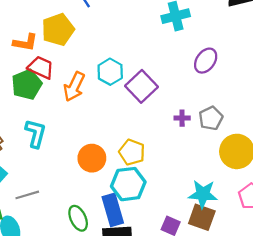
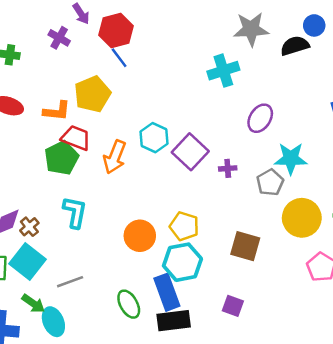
purple cross: (182, 118) -> (228, 168), moved
cyan star: (203, 194) -> (291, 159), moved
brown square: (202, 217) -> (245, 246), moved

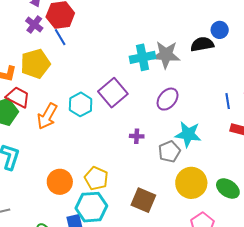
gray star: (251, 29) -> (166, 55), moved
purple cross: (59, 38) -> (34, 24), moved
purple square: (190, 152) -> (113, 93), moved

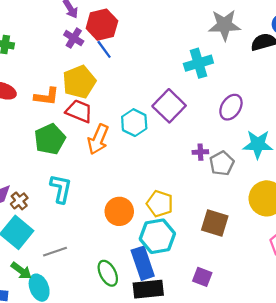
gray star: (166, 55) -> (224, 25), moved
red trapezoid: (18, 97) -> (79, 111), moved
gray pentagon: (169, 152) -> (222, 163), moved

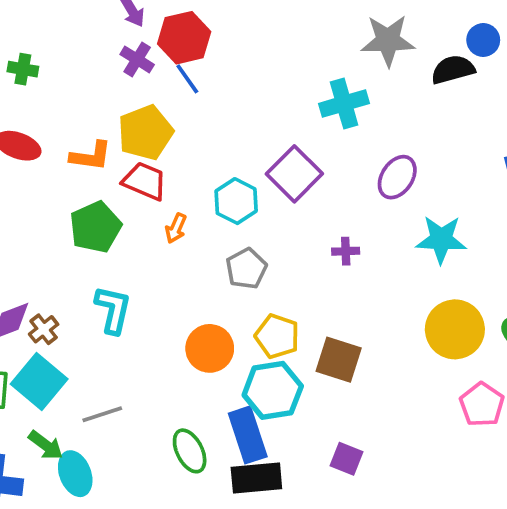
orange arrow: (98, 139) -> (176, 228), size x0.6
gray pentagon: (222, 163) -> (246, 269), moved
brown square: (215, 223) -> (339, 360), moved

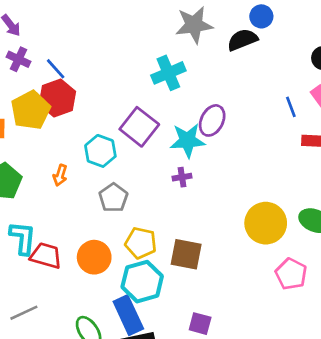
red hexagon: (184, 38) -> (57, 98), moved
red trapezoid: (145, 181) -> (46, 256), moved
cyan star: (441, 239) -> (188, 140), moved

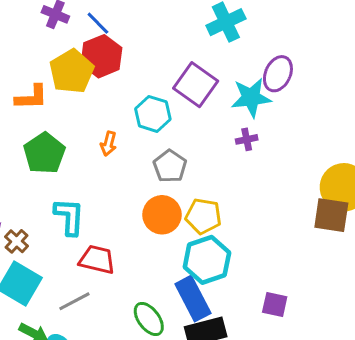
brown square: (186, 254) -> (331, 215), moved
red trapezoid: (46, 256) -> (97, 260), moved
orange circle: (94, 257) -> (162, 215), moved

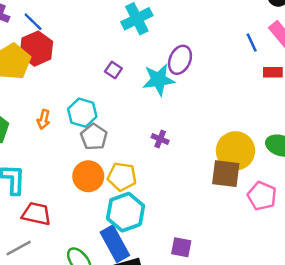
purple square: (196, 85) -> (113, 70), size x0.5
cyan hexagon: (153, 114) -> (82, 113), moved
purple cross: (247, 139) -> (160, 139), moved, turned 35

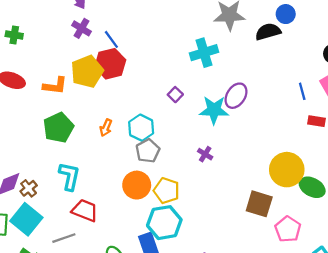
purple cross: (160, 139) -> (205, 154), moved
yellow circle: (235, 151) -> (287, 170), moved

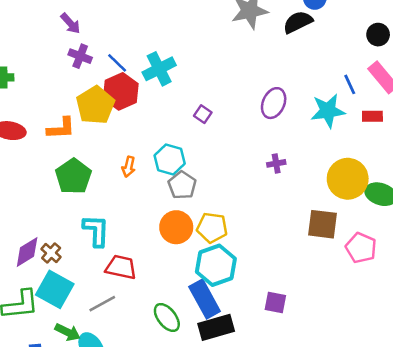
cyan cross: (204, 53) -> (159, 69), moved
cyan star: (214, 110) -> (328, 111), moved
purple cross: (205, 154) -> (276, 163), moved, turned -32

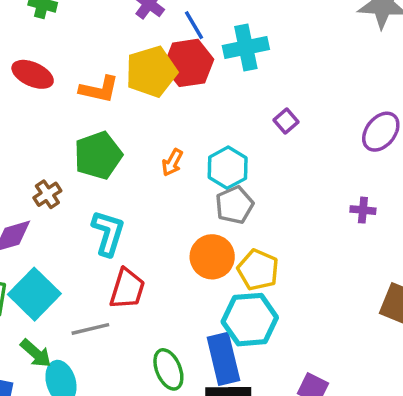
brown cross: (51, 253) -> (47, 194), moved
red trapezoid: (121, 267) -> (127, 289), turned 80

